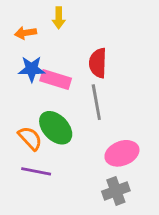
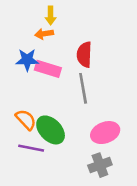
orange arrow: (26, 33) -> (44, 34), moved
green ellipse: (56, 128) -> (51, 130), moved

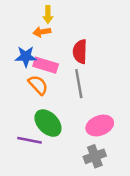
orange semicircle: (26, 120) -> (38, 85), moved

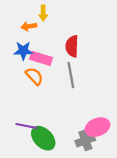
orange arrow: (42, 32) -> (29, 26), moved
green ellipse: (48, 123) -> (43, 138), moved
pink ellipse: (100, 125) -> (97, 127), moved

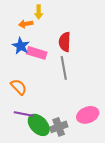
blue star: (23, 51) -> (21, 46), turned 30
orange semicircle: (34, 76) -> (19, 87), moved
gray cross: (85, 140) -> (59, 127), moved

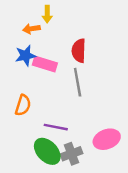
blue star: (21, 46) -> (25, 55), turned 30
orange semicircle: (19, 87) -> (23, 105), turned 60
purple line: (24, 114) -> (56, 127), moved

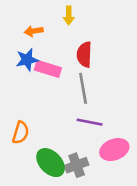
yellow arrow: (47, 14) -> (69, 15), moved
orange semicircle: (23, 105) -> (21, 133), moved
purple line: (56, 127) -> (90, 122), moved

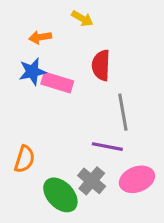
yellow arrow: (69, 15) -> (82, 18), turned -60
gray line: (83, 88) -> (123, 112), moved
gray cross: (77, 165) -> (92, 181), moved, turned -30

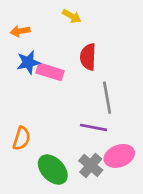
orange arrow: (40, 37) -> (20, 31), moved
gray cross: (92, 181) -> (91, 165), moved

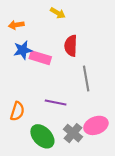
purple line: (93, 127) -> (56, 102), moved

